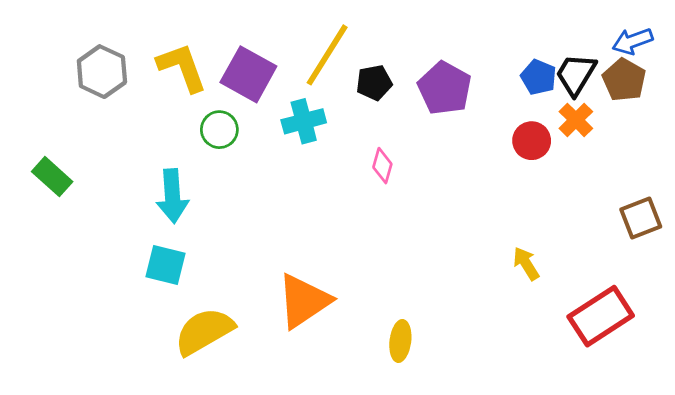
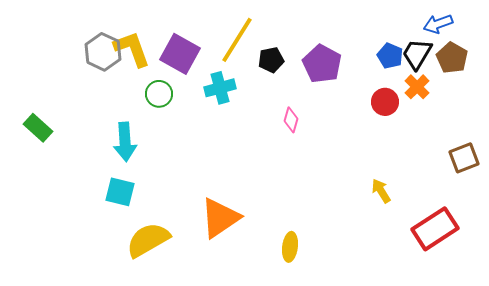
blue arrow: (632, 41) -> (438, 24), moved
gray hexagon: (102, 72) -> (103, 52), moved
pink diamond: (382, 166) -> (291, 120), moved

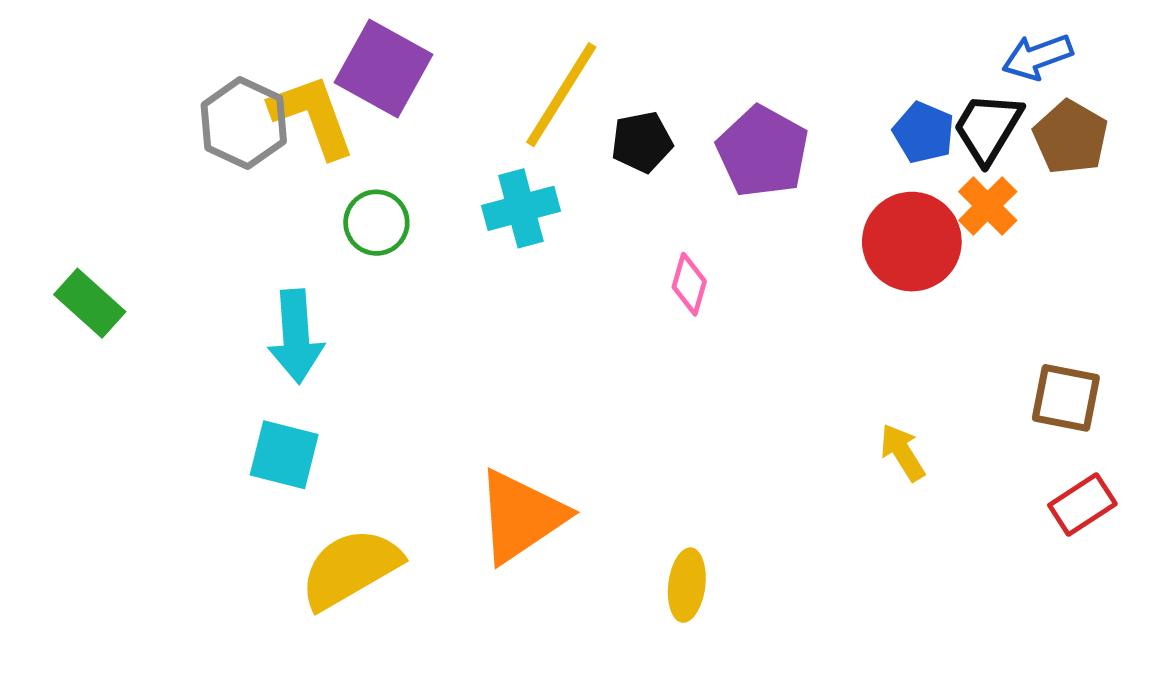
purple square: (180, 54) -> (384, 69), moved
red circle: (385, 102) -> (912, 242), size x1.5
brown square: (464, 158) -> (1066, 398), moved, turned 32
red rectangle: (435, 229) -> (1082, 505), moved, size x0.6

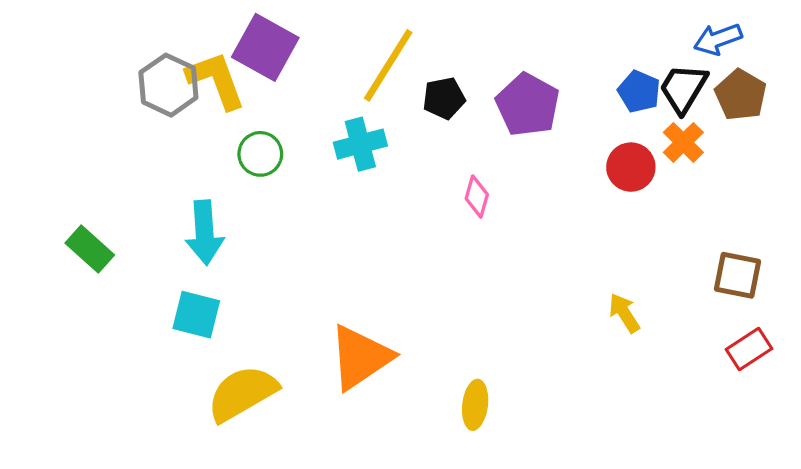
red circle: (912, 242) -> (631, 167), size x0.7
green rectangle: (90, 303) -> (90, 249), moved

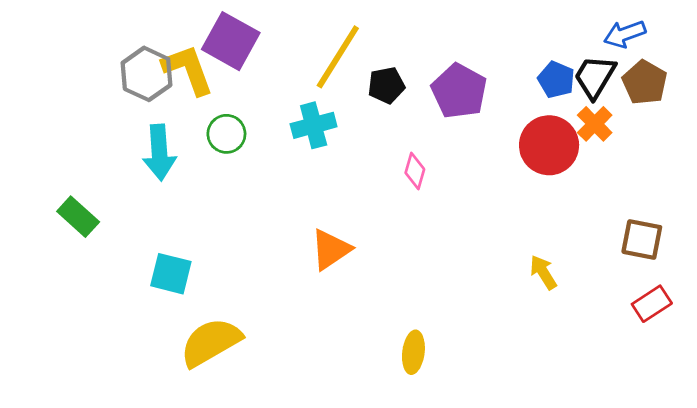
red circle: (631, 167) -> (549, 145), size x1.4
cyan arrow: (205, 233) -> (159, 152), moved
orange triangle: (360, 357) -> (331, 249), moved, size x0.7

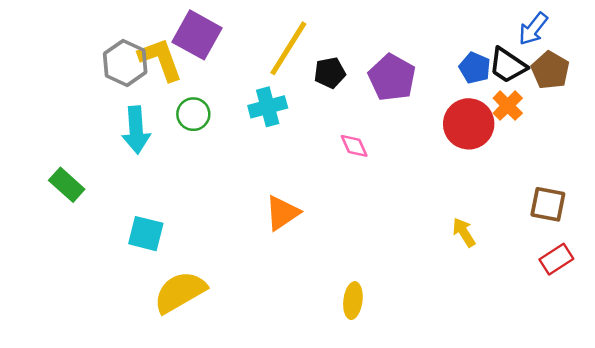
blue arrow: (625, 34) -> (533, 29), turned -32
black trapezoid: (595, 77) -> (508, 65), turned -87
pink diamond: (415, 171) -> (354, 146), turned -40

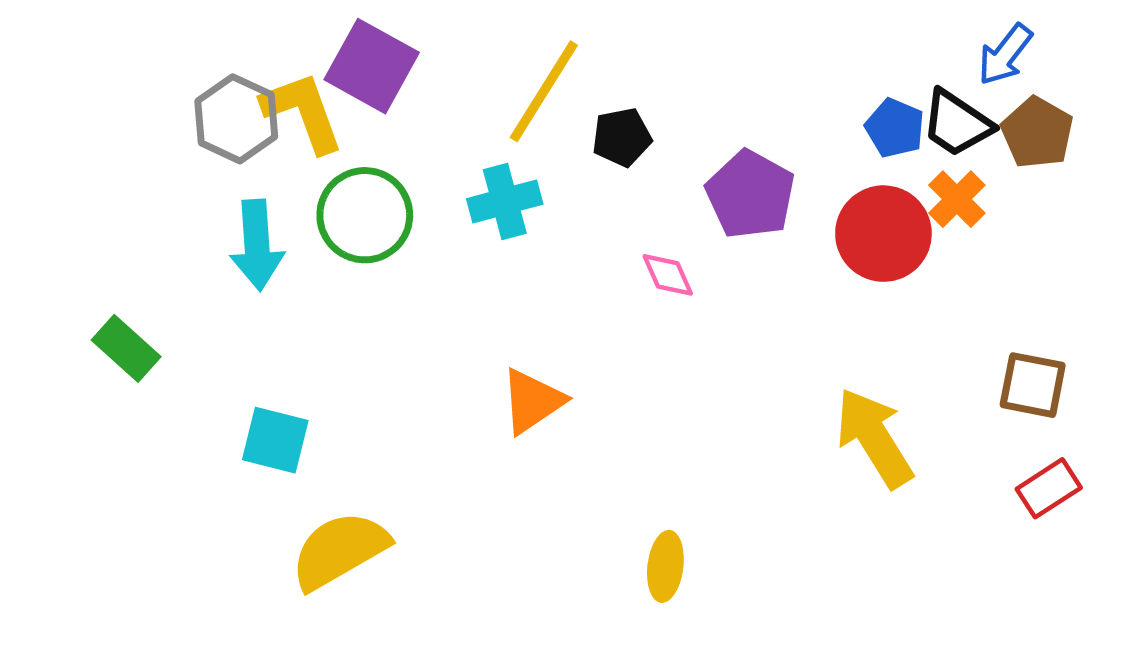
purple pentagon: (392, 78) -> (750, 195), moved
green circle: (193, 114) -> (365, 215), size x1.5
yellow arrow: (464, 232) -> (874, 438), size x1.8

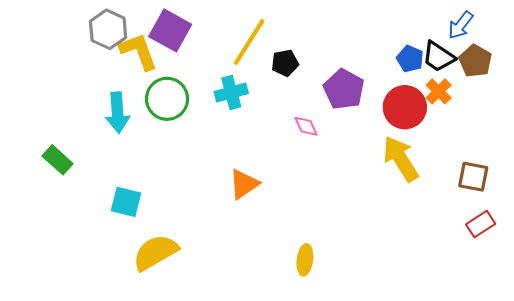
gray hexagon: (236, 119) -> (108, 29), moved
yellow arrow: (874, 438) -> (401, 159), moved

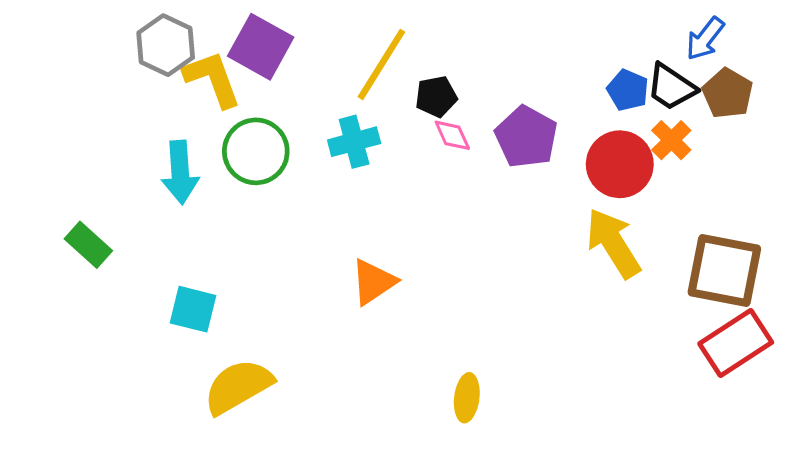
pink diamond: (306, 126) -> (452, 135), moved
brown square: (473, 177) -> (724, 271), size x1.6
red rectangle: (481, 224) -> (736, 343), size x1.6

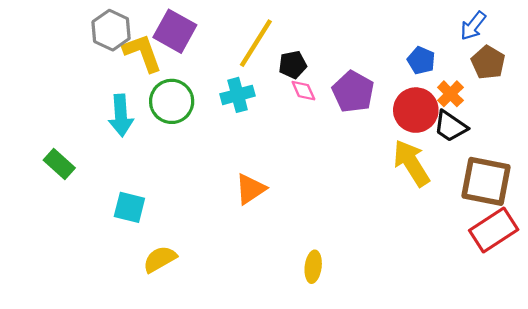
black trapezoid: (671, 87) -> (450, 126), moved
yellow semicircle: (238, 386) -> (160, 259), size x0.7

